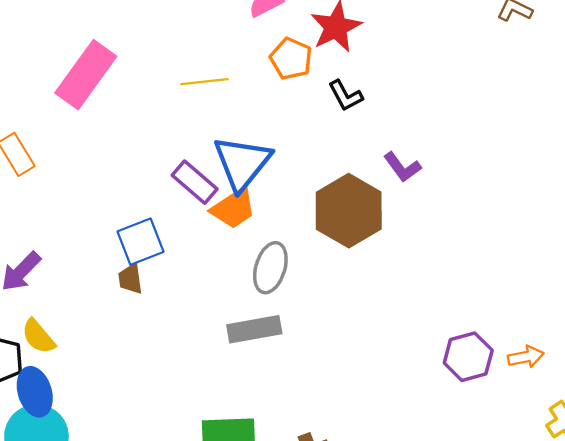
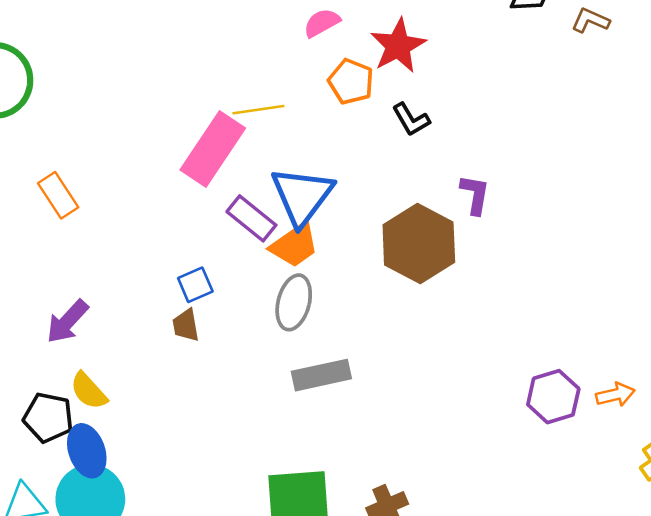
pink rectangle: (86, 75) -> (213, 149), moved
purple L-shape: (402, 167) -> (475, 195), turned -132
blue square: (141, 242) -> (195, 285), size x0.7
gray ellipse: (270, 268) -> (294, 302), moved

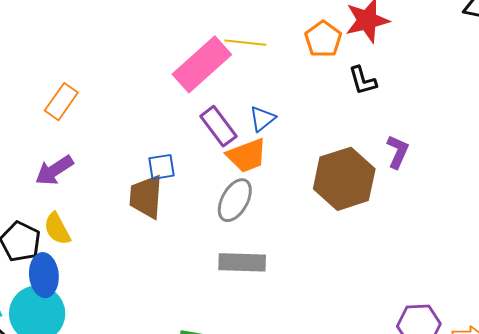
orange rectangle: (58, 195) -> (61, 102), moved, turned 54
blue triangle: (302, 196) -> (262, 119), size x0.5
brown trapezoid: (186, 325) -> (146, 197), size x1.6

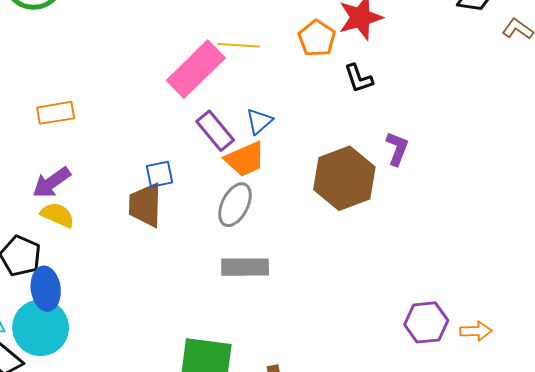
orange rectangle: (61, 102) -> (56, 113), turned 48
yellow semicircle: (57, 229) -> (57, 215), moved, turned 144

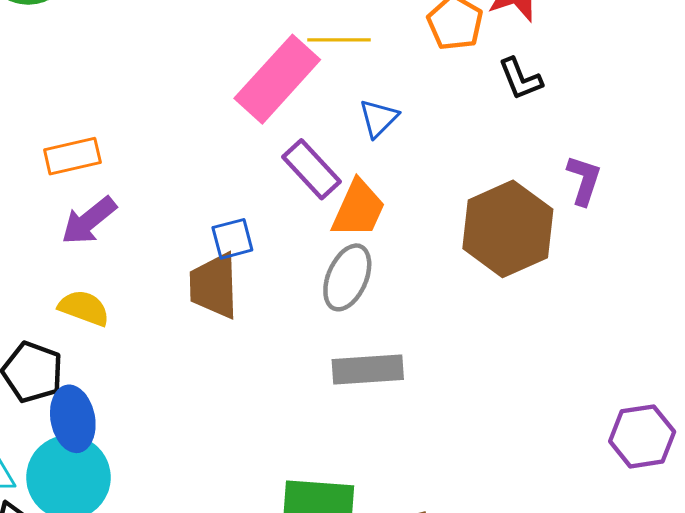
blue triangle: (259, 121) -> (379, 118), moved
orange trapezoid: (245, 159) -> (358, 209), turned -39
purple arrow: (52, 183) -> (89, 221), moved

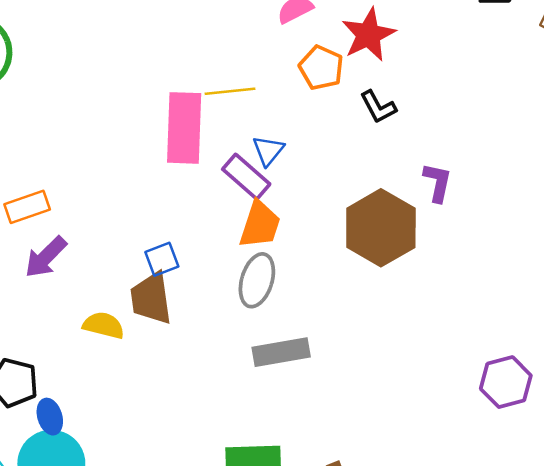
pink rectangle: (277, 79) -> (184, 128), turned -34
purple rectangle: (311, 169) -> (246, 177), moved
yellow semicircle: (84, 308) -> (104, 325), moved
blue ellipse: (73, 419) -> (50, 417), size x0.7

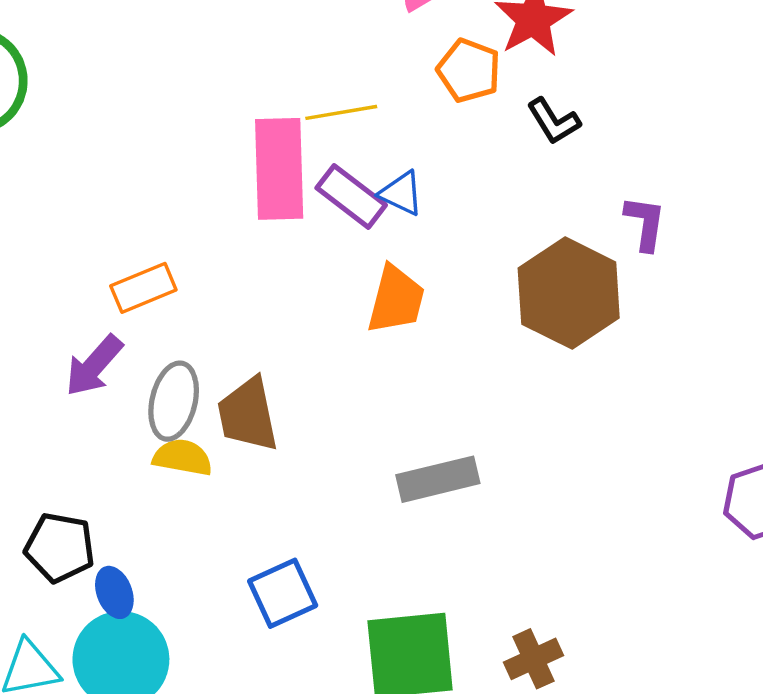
blue triangle: (268, 151) -> (401, 193), turned -40
purple rectangle: (246, 177) -> (351, 196), moved
orange rectangle: (27, 207) -> (143, 288), moved
blue square: (162, 259) -> (283, 593), moved, size x1.4
gray ellipse: (257, 280) -> (174, 401), moved

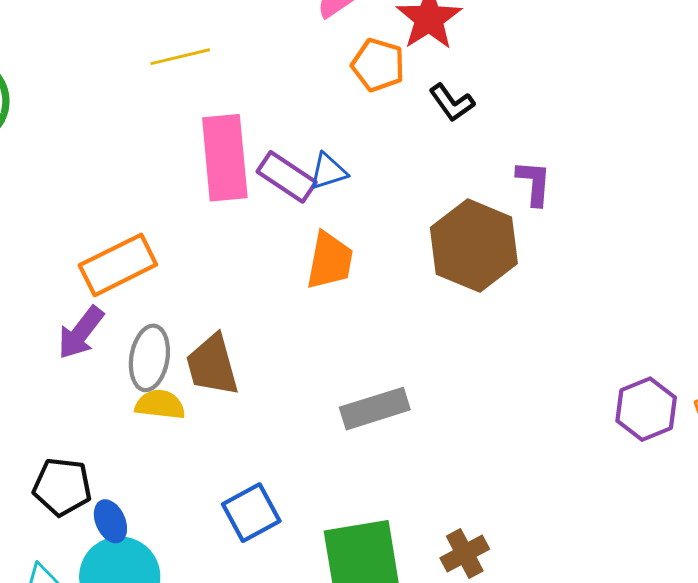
yellow line: (341, 112) -> (180, 57), moved
blue triangle: (401, 193) -> (328, 171), turned -39
orange rectangle: (143, 288) -> (118, 265), size x1.4

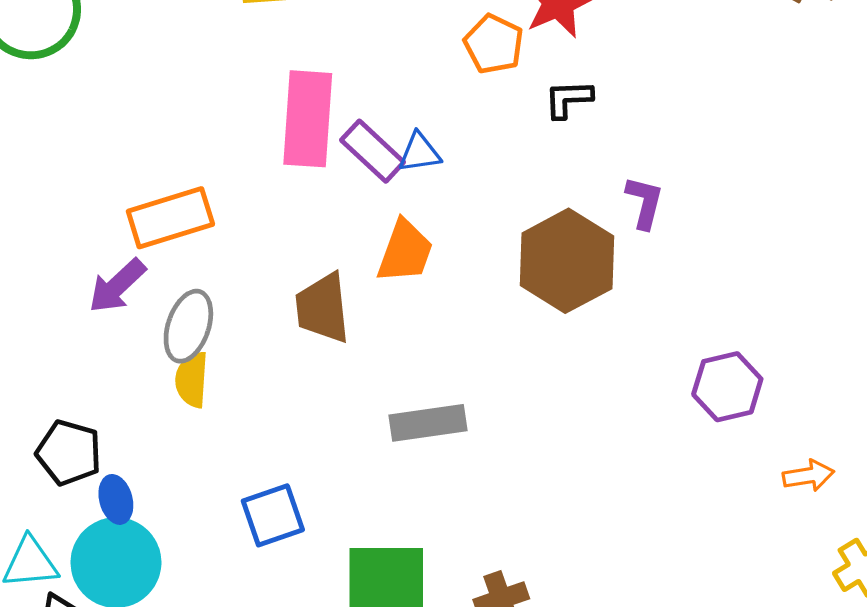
black L-shape: (452, 103) -> (568, 99), turned 114
brown trapezoid: (212, 365) -> (323, 308), moved
yellow semicircle: (160, 405) -> (192, 380), turned -102
purple hexagon: (646, 409) -> (727, 387), moved

